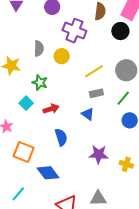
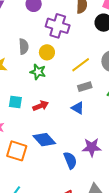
green star: (40, 83) -> (38, 72), moved
cyan square: (26, 103) -> (15, 102), turned -32
blue semicircle: (61, 137) -> (70, 160), moved
blue diamond: (48, 173) -> (44, 140), moved

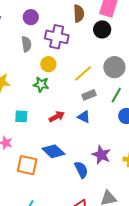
gray semicircle: (24, 46) -> (26, 44), moved
red arrow: (41, 106) -> (57, 117), moved
purple star: (92, 147) -> (101, 155), turned 30

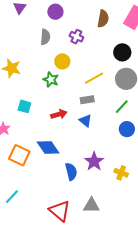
black circle: (102, 29) -> (122, 52), moved
purple cross: (57, 37) -> (76, 37), size x0.6
gray rectangle: (89, 95) -> (87, 100), moved

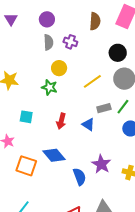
gray semicircle: (45, 37) -> (48, 42), moved
gray rectangle: (87, 100) -> (104, 108), moved
red arrow: (59, 114) -> (61, 121), turned 126

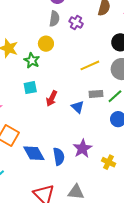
yellow circle: (59, 68) -> (46, 44), moved
green star: (49, 87) -> (32, 60), moved
cyan square: (26, 117) -> (30, 88), moved, turned -32
blue diamond: (54, 155) -> (34, 153), moved

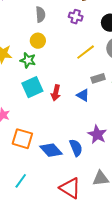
purple cross: (76, 22) -> (76, 17), moved
cyan square: (30, 88) -> (32, 87), size x1.5

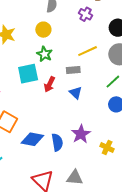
green star: (28, 60) -> (44, 54), moved
gray rectangle: (98, 78) -> (73, 70), moved
blue diamond: (51, 150) -> (32, 139), turned -50

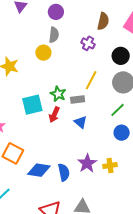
yellow circle: (43, 30) -> (43, 53), moved
yellow line: (88, 51) -> (91, 80), turned -36
green star: (44, 54) -> (58, 94), moved
yellow cross: (107, 148) -> (110, 165), moved, turned -32

